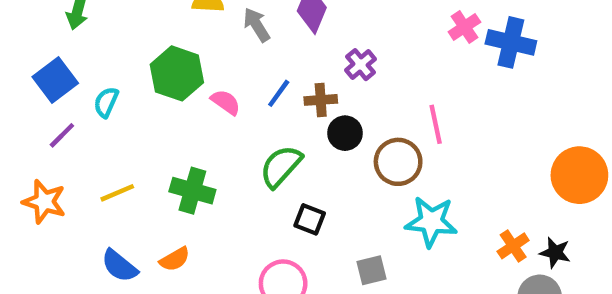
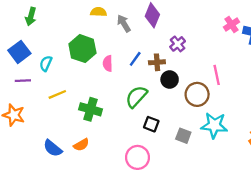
pink semicircle: (226, 102) -> (108, 63), turned -126
purple line: (62, 135) -> (23, 81), turned 42
yellow line: (117, 193) -> (57, 94), moved
gray square: (372, 270) -> (183, 136), moved, turned 35

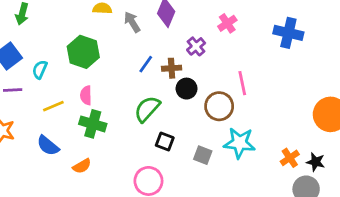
pink cross: (231, 24) -> (227, 23), moved
pink semicircle: (108, 63) -> (86, 95), moved
blue semicircle: (53, 148) -> (48, 146), moved

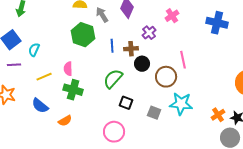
green hexagon: (83, 52) -> (83, 35), moved
blue line: (146, 64) -> (112, 46), turned -40

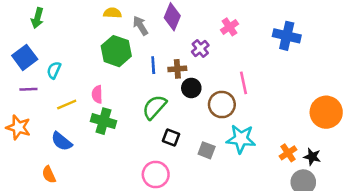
orange semicircle: (65, 121) -> (49, 174), moved, turned 96

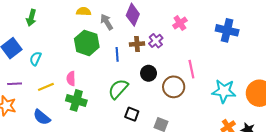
green arrow: (37, 18) -> (31, 18), moved
brown cross: (177, 69) -> (137, 44), moved
purple line: (28, 89) -> (15, 84), moved
cyan star: (241, 139) -> (224, 91), moved

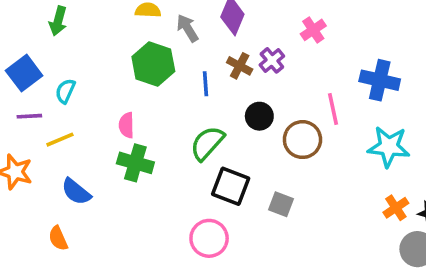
blue cross: (227, 30) -> (380, 80), moved
brown cross: (137, 44) -> (240, 66), turned 32
purple line: (15, 84) -> (29, 116), moved
yellow line: (46, 87) -> (60, 140), moved
black square: (132, 114) -> (231, 186), size x1.5

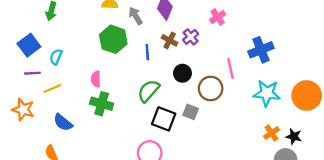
blue cross: (380, 80) -> (261, 50), turned -35
gray square: (281, 204) -> (191, 112), moved

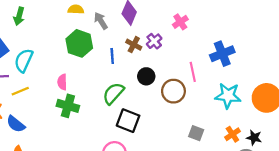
cyan semicircle: (56, 57) -> (24, 60), size x1.5
gray square: (191, 112) -> (196, 133), moved
blue semicircle: (63, 122) -> (16, 124), moved

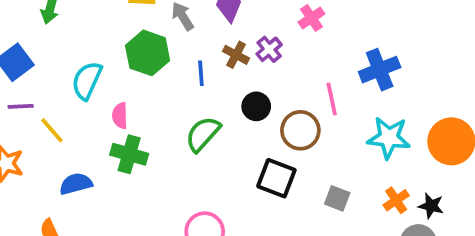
cyan semicircle: (24, 60) -> (87, 81), moved
yellow line: (20, 91) -> (52, 130), turned 72
black square: (128, 121) -> (276, 178), moved
blue semicircle: (16, 124) -> (76, 184), moved, turned 126

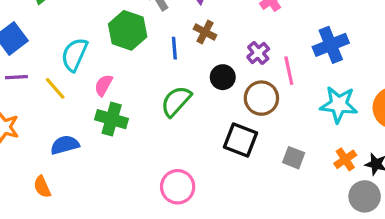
purple cross: (269, 49) -> (258, 53), moved
pink semicircle: (120, 116) -> (103, 85), turned 30
yellow line: (52, 130) -> (55, 88), moved

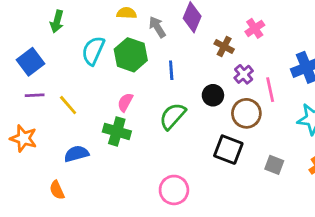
brown cross: (205, 32) -> (224, 46), moved
cyan semicircle: (74, 55) -> (93, 51), moved
pink semicircle: (103, 85) -> (125, 102), moved

